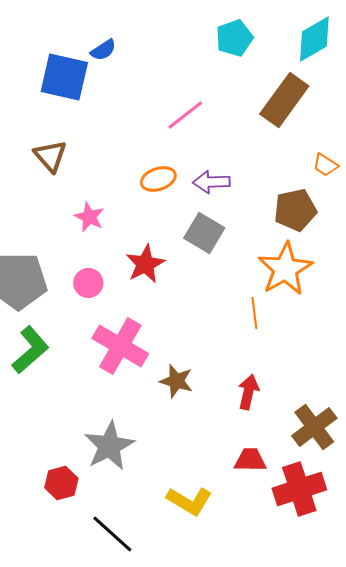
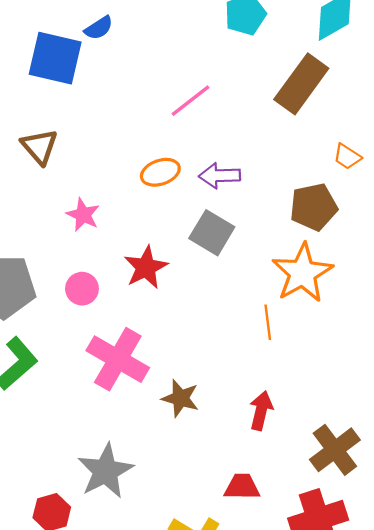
red trapezoid: (250, 460) -> (242, 487), moved

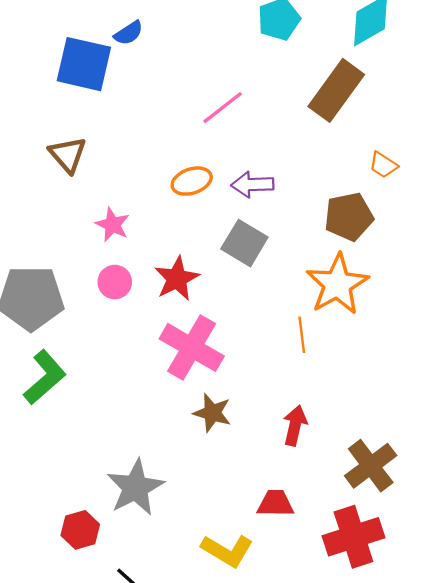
pink circle: (82, 289) -> (115, 282), moved
pink cross: (118, 359) -> (192, 347), moved

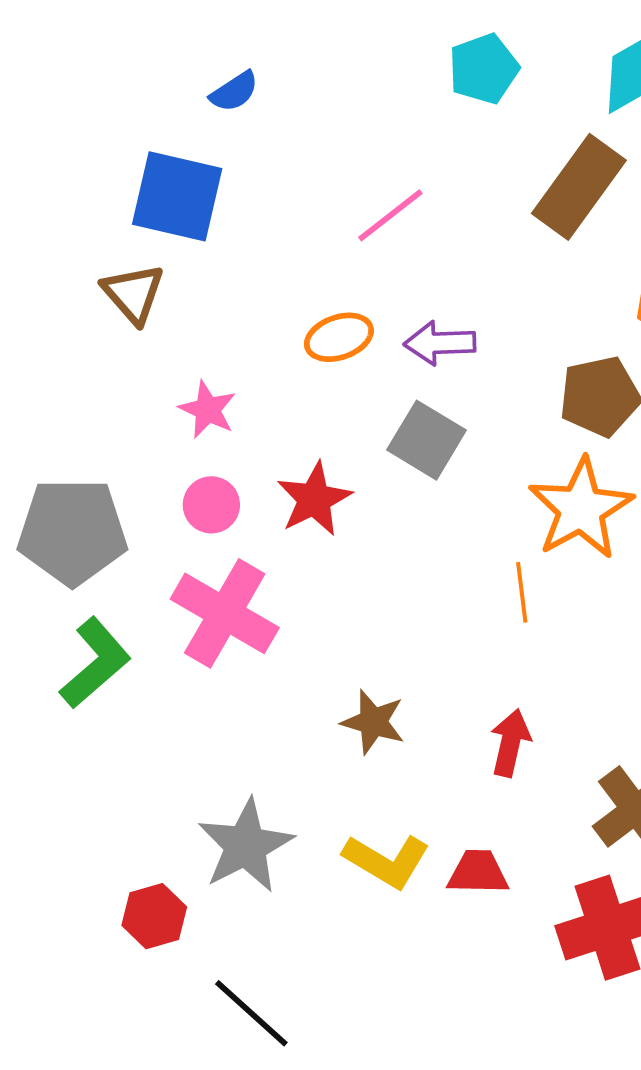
blue square: (84, 64) -> (177, 196), moved
pink cross: (192, 347) -> (225, 613), moved
yellow L-shape: (227, 551) -> (387, 861), moved

